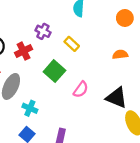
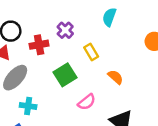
orange semicircle: (120, 54) -> (115, 77), moved, turned 32
cyan cross: (30, 108) -> (28, 106), turned -32

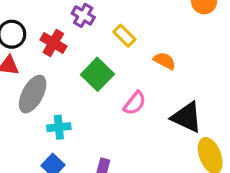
red cross: (39, 45) -> (53, 43), turned -36

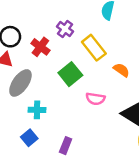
yellow rectangle: (124, 36) -> (94, 48), size x1.5
pink semicircle: (135, 103) -> (95, 99), turned 54

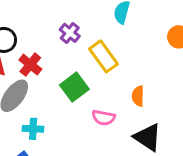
red cross: (40, 47) -> (30, 65), moved
orange semicircle: (121, 70) -> (138, 96), moved, turned -126

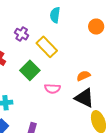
orange semicircle: (138, 96) -> (83, 76), moved, turned 72

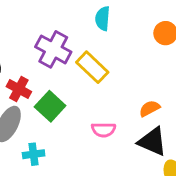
purple cross: (22, 34) -> (53, 49), size x1.6
green square: (30, 70) -> (50, 106), moved

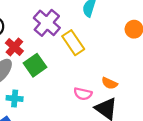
orange semicircle: (150, 108) -> (109, 83), turned -140
pink semicircle: (104, 130) -> (83, 94), moved

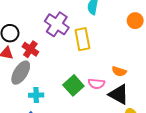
yellow rectangle: (73, 43) -> (82, 39), turned 30
green square: (35, 65) -> (73, 85), moved

